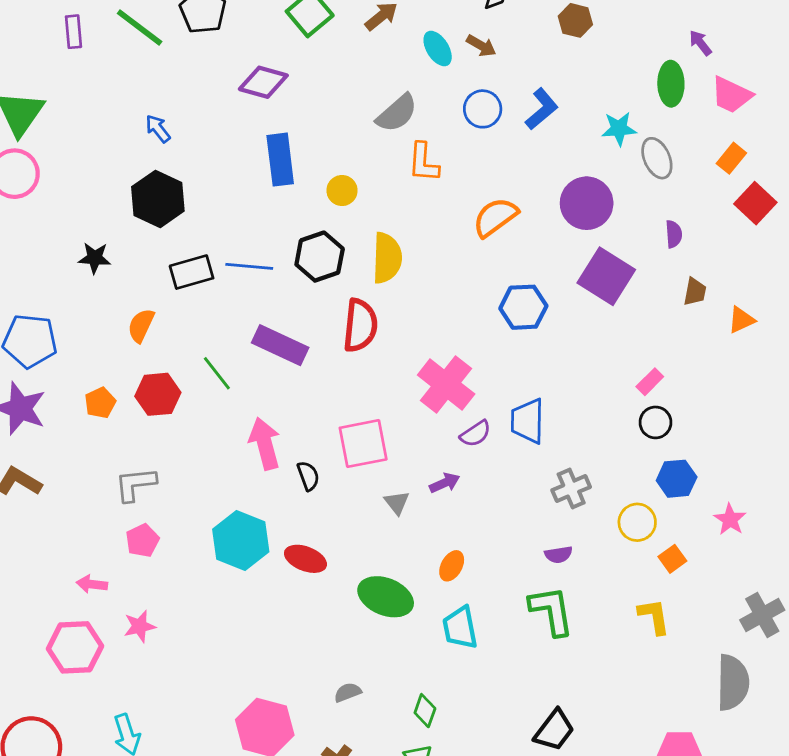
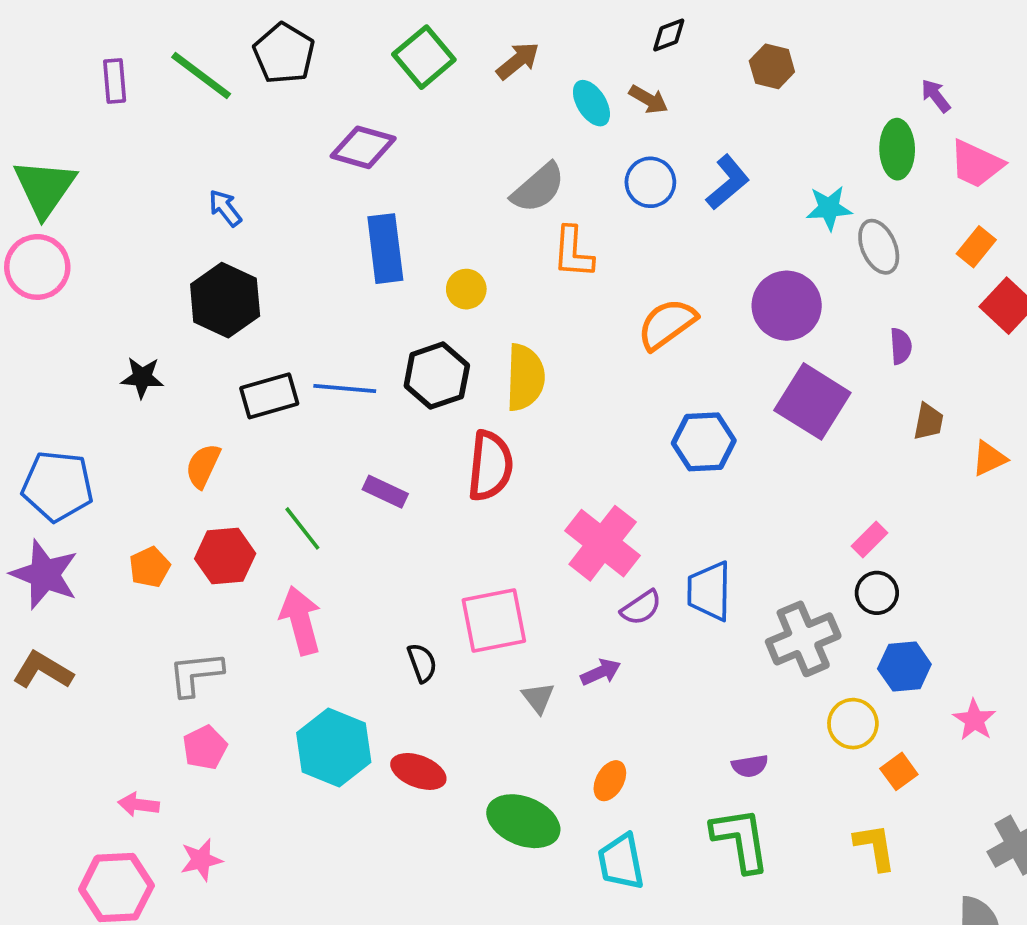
purple rectangle: (280, 345) -> (385, 492), size x0.6
pink arrow: (265, 444) -> (301, 620), moved
gray cross: (571, 489) -> (803, 639), moved, size x1.4

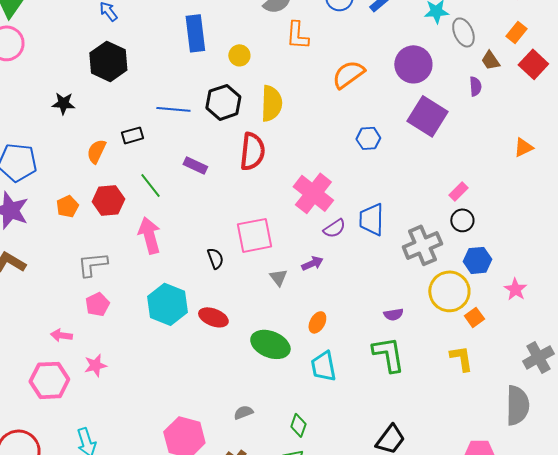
black rectangle: (269, 396) -> (132, 135), moved, size x0.7
brown trapezoid: (928, 422) -> (490, 60), moved, turned 135
blue hexagon: (704, 442) -> (368, 138), size x0.7
yellow circle: (853, 724) -> (449, 291), size x1.5

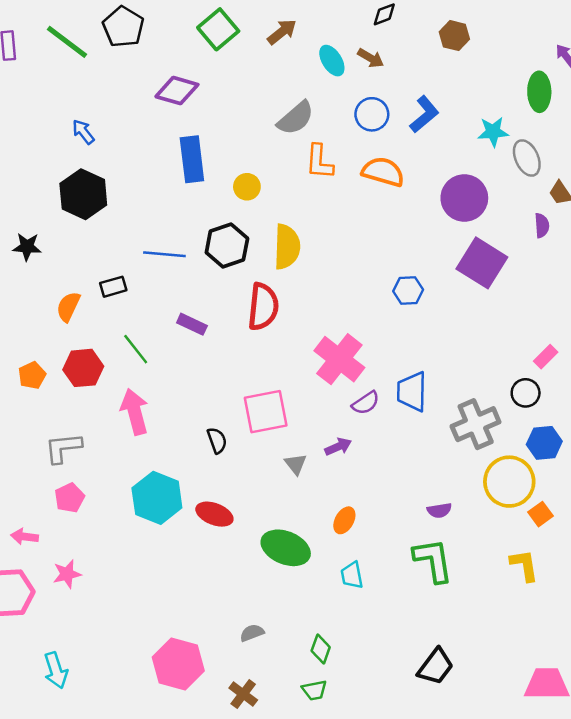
orange semicircle: (348, 74) -> (383, 172), moved, turned 52
pink rectangle: (458, 191) -> (546, 357), moved
cyan trapezoid: (323, 366) -> (352, 575), size x0.7

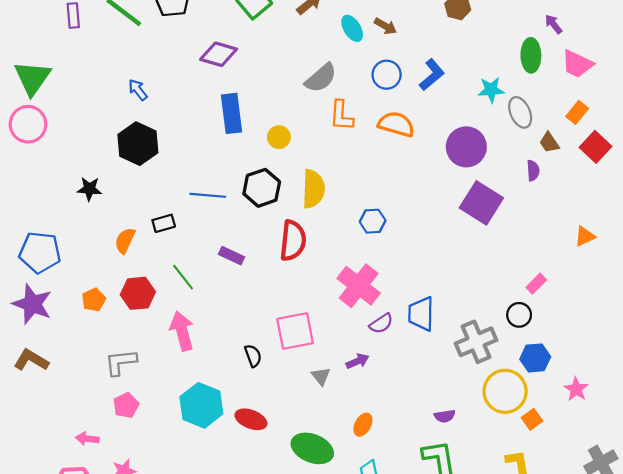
blue hexagon: (408, 290) -> (373, 221), moved

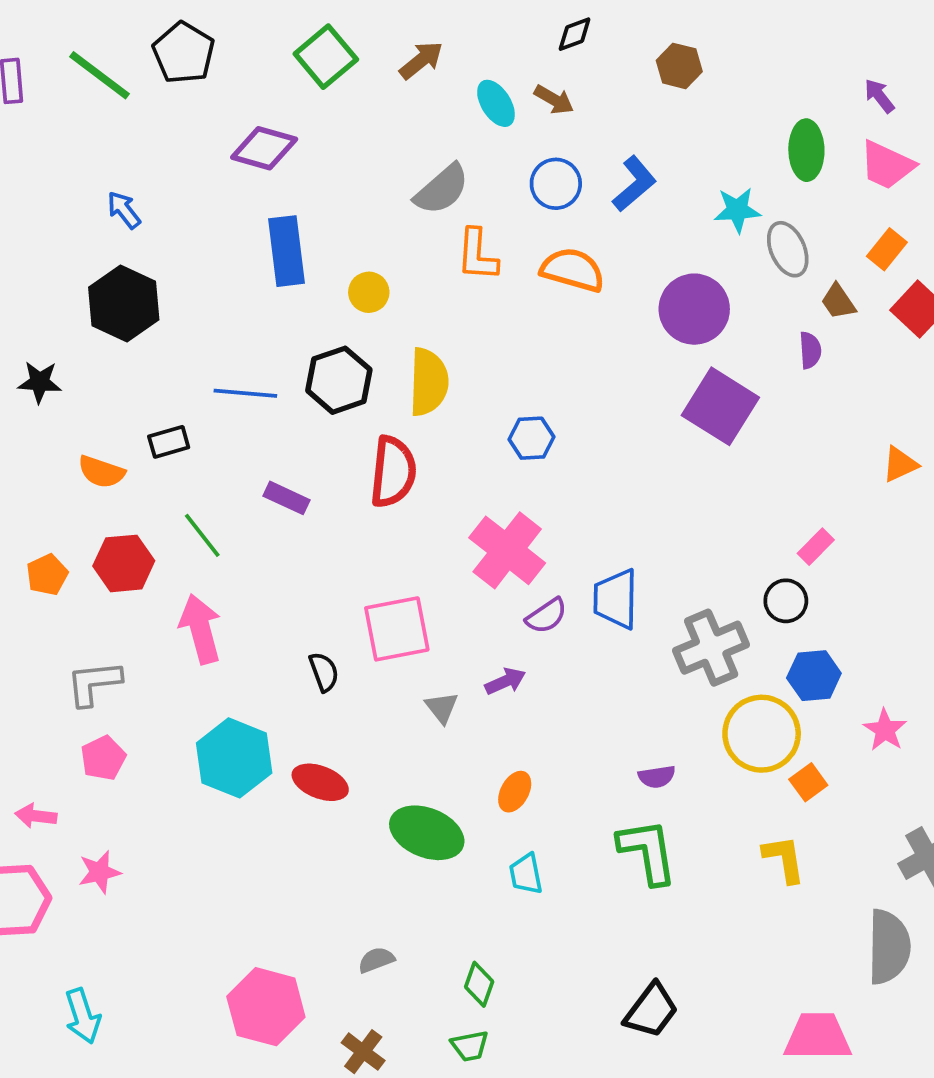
purple arrow: (554, 24) -> (879, 96), moved
orange semicircle: (125, 241) -> (101, 472), turned -96

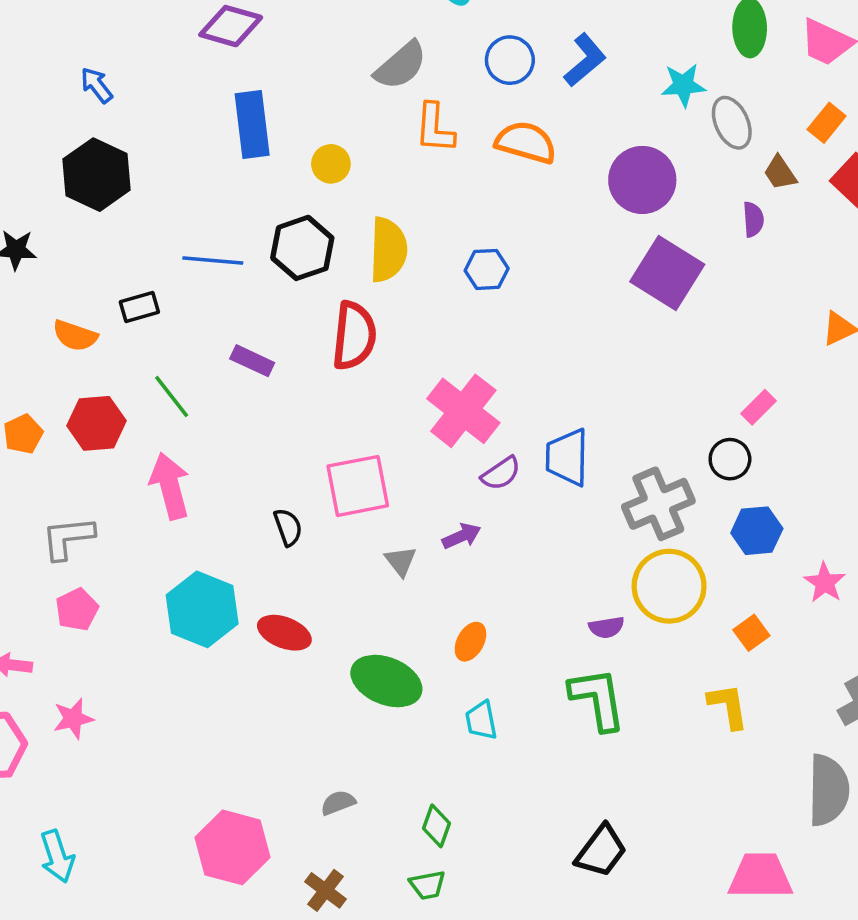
blue hexagon: (532, 438) -> (487, 269), moved
yellow circle: (762, 734) -> (669, 586), moved

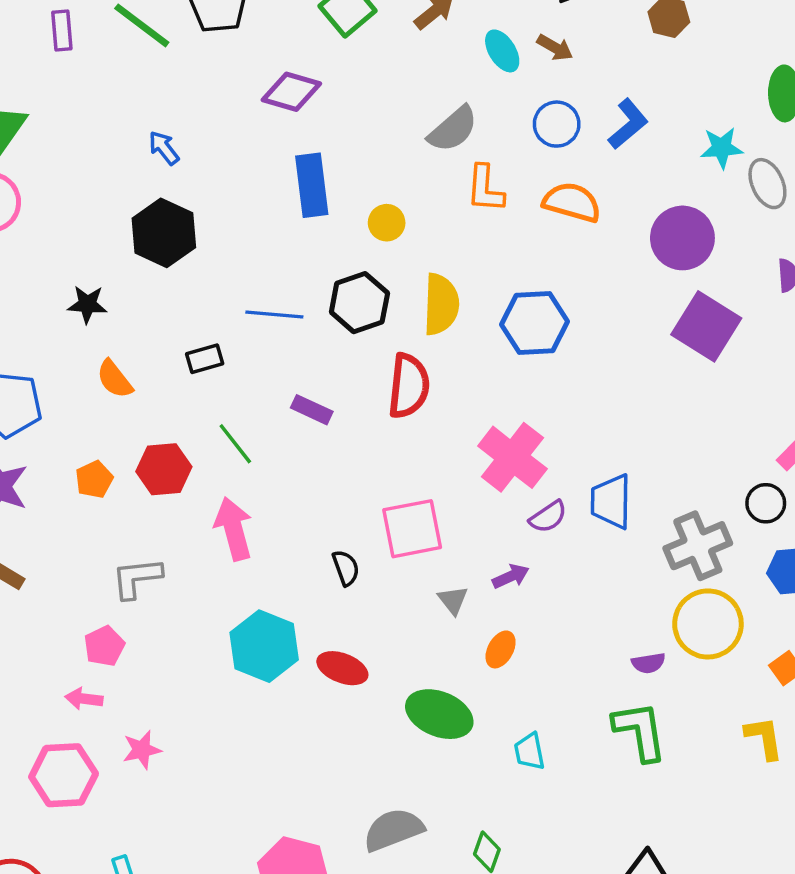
blue hexagon: (487, 269) -> (535, 323), size x1.6
orange semicircle: (75, 336) -> (115, 379), moved, turned 33
pink pentagon: (77, 609) -> (104, 646), moved
orange ellipse: (470, 642) -> (501, 649), moved
gray semicircle: (338, 803) -> (393, 830), size x1.8

